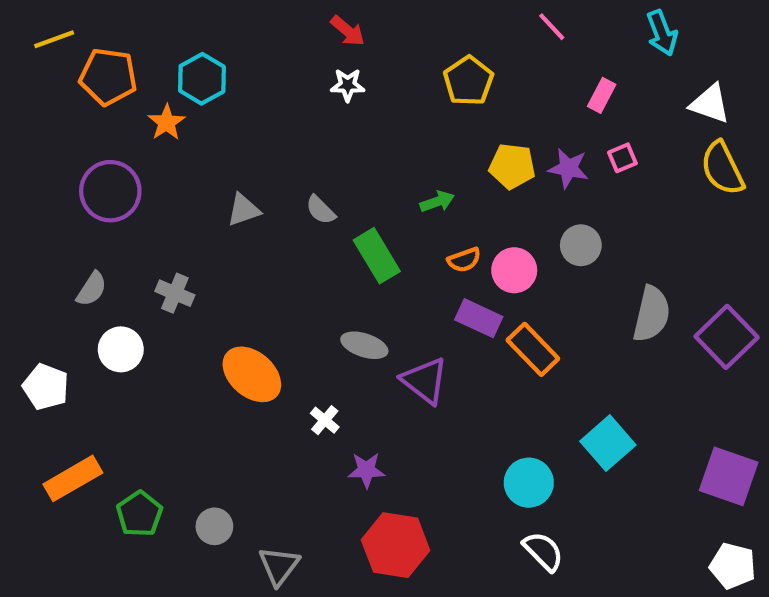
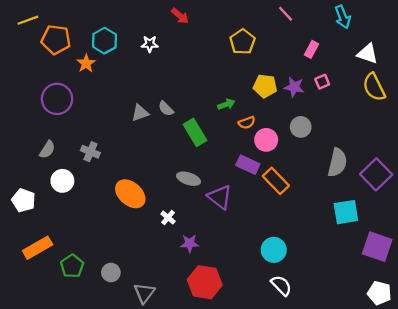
white star: (348, 85) -> (150, 44), moved
gray triangle: (244, 210) -> (140, 113), moved
orange semicircle: (464, 260) -> (247, 123), moved
cyan square: (608, 443) -> (346, 212), moved, turned 32

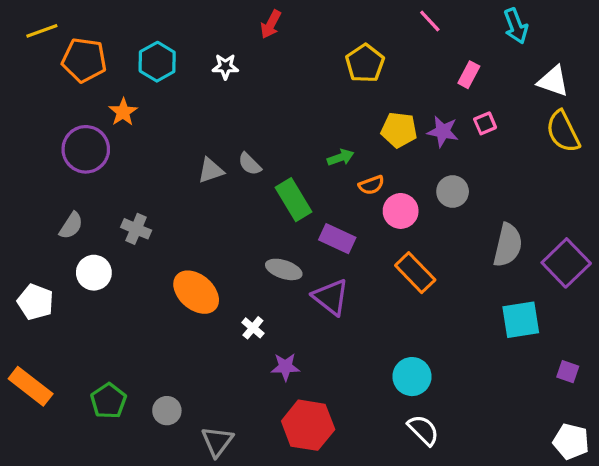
red arrow: (180, 16) -> (271, 24), turned 78
orange star: (86, 63) -> (123, 112), moved
purple rectangle: (248, 165) -> (337, 239), moved
purple square: (377, 247) -> (568, 372), size x0.5
orange rectangle: (38, 248) -> (31, 386), moved, turned 68

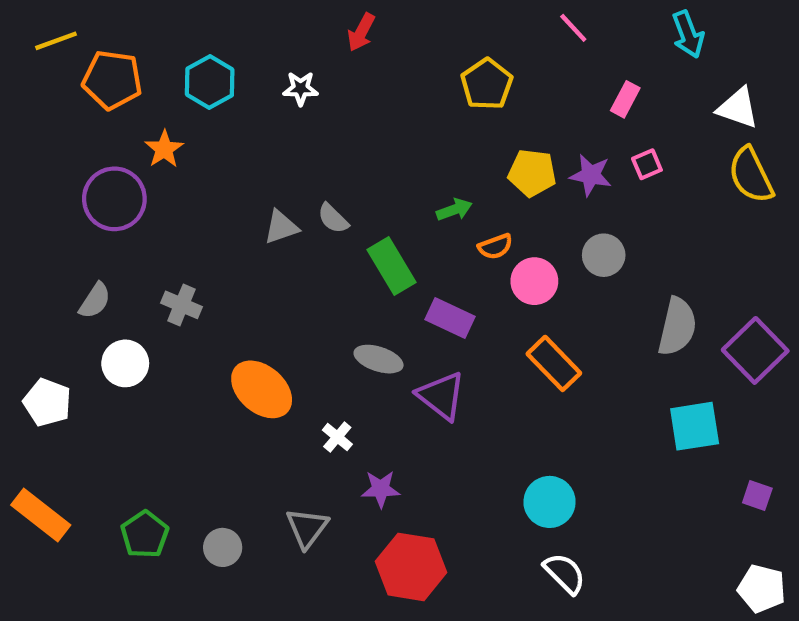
gray triangle: (217, 441) -> (307, 528), moved

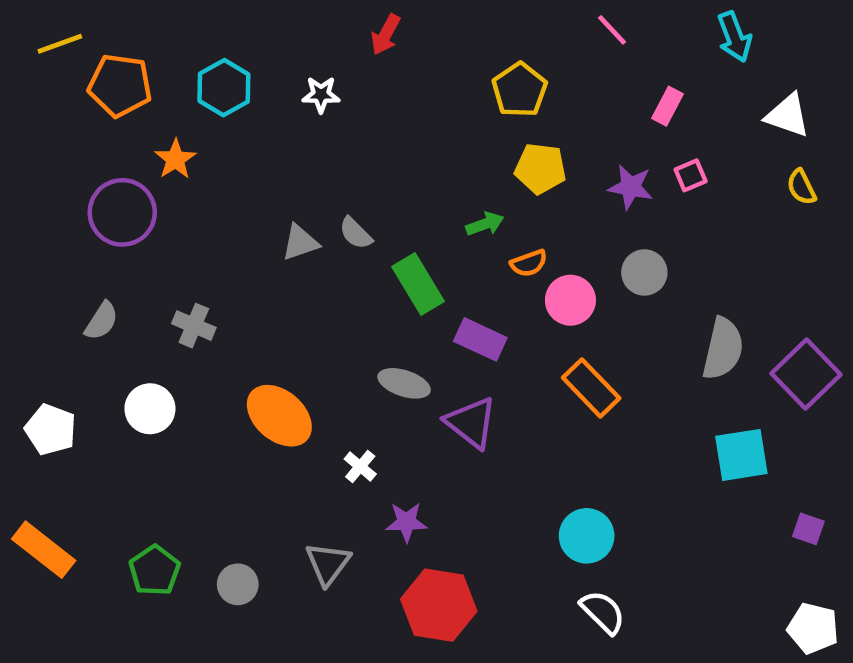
yellow pentagon: (532, 173) -> (540, 168), moved
yellow semicircle: (751, 175) -> (801, 187), size x0.6
white circle: (125, 363) -> (150, 409), moved

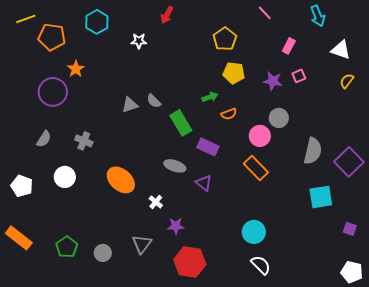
cyan hexagon: (224, 88) -> (97, 22), moved
yellow semicircle: (801, 187) -> (347, 81), turned 63
pink circle: (570, 300) -> (260, 136), moved
purple triangle: (471, 423) -> (204, 183), size x0.7

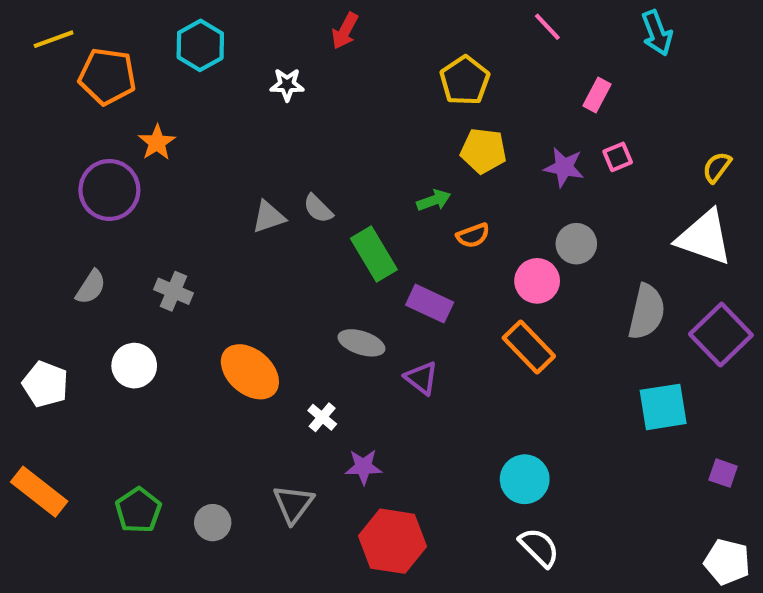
white triangle: (341, 50) -> (704, 237), moved, size x1.4

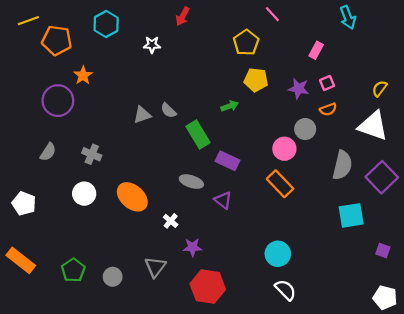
pink line: (547, 27) -> (272, 14), moved
orange semicircle: (473, 235) -> (328, 109), moved
white circle: (134, 366) -> (84, 194), moved

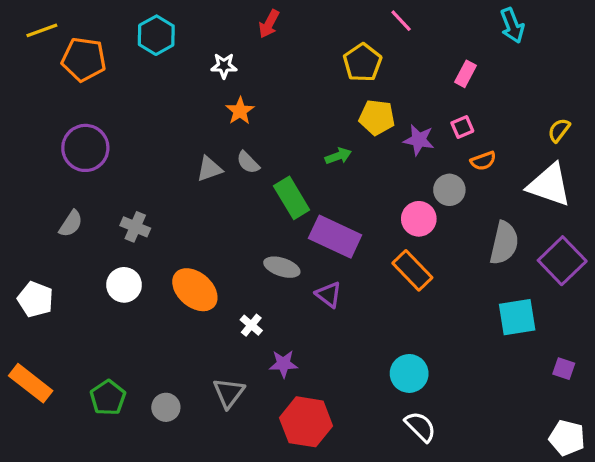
orange star: (83, 75) -> (240, 111), moved
pink square: (327, 83) -> (462, 127), moved
purple star: (299, 89) -> (419, 140), moved
purple rectangle: (227, 161) -> (335, 237), size x1.4

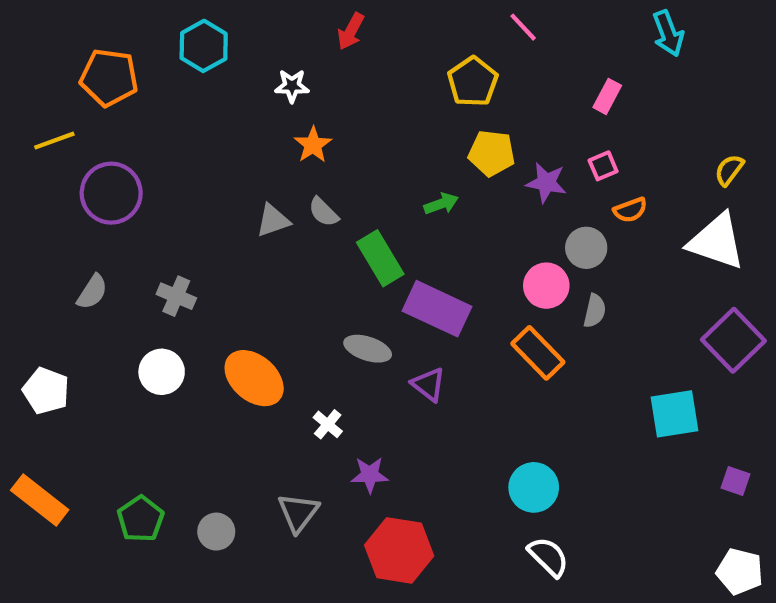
yellow line: (42, 30) -> (54, 141), moved
gray semicircle: (504, 243) -> (595, 311), moved, size x0.6

